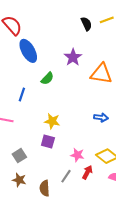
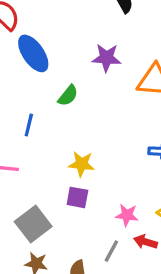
purple star: (73, 57) -> (106, 58), turned -30
gray square: (19, 156) -> (33, 224), size x1.5
red arrow: (87, 172) -> (145, 242), turned -96

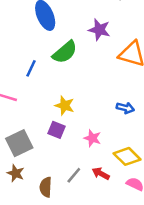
green semicircle: (68, 95) -> (65, 52), size x1.5
pink star: (127, 215) -> (92, 138), moved

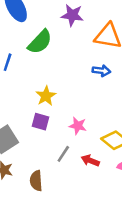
yellow star: (65, 106) -> (46, 96), turned 30
blue arrow: (125, 108) -> (101, 71), moved
gray line: (74, 175) -> (63, 154), moved

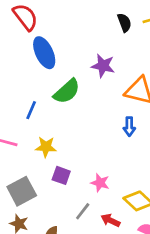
blue arrow: (101, 71) -> (129, 127), turned 78
yellow star: (46, 96) -> (46, 147), moved, turned 30

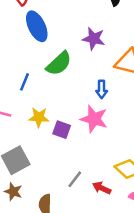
blue arrow: (129, 127) -> (102, 89), moved
purple square: (61, 175) -> (62, 130), moved
pink star: (100, 183) -> (94, 119), moved, size x1.5

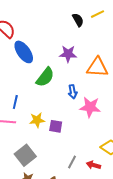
blue line: (25, 82) -> (15, 102), moved
blue arrow: (102, 89) -> (73, 92), moved
pink star: (94, 119) -> (90, 107), moved

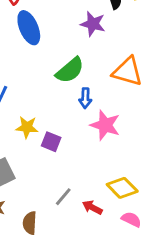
purple star: (68, 54) -> (93, 24), moved
green semicircle: (45, 77) -> (70, 70), moved

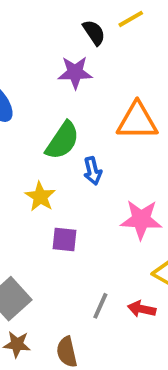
pink star: (105, 125) -> (141, 220), moved
yellow star: (27, 127) -> (40, 197), moved, turned -30

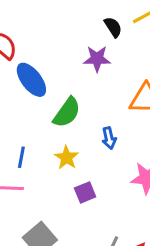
green semicircle: (62, 141) -> (67, 112), moved
purple square: (65, 239) -> (85, 192), turned -30

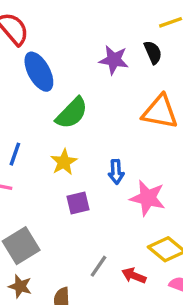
black semicircle: (113, 27) -> (153, 52), moved
blue arrow: (109, 138) -> (116, 172), moved

